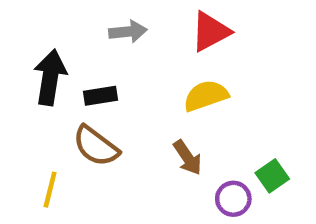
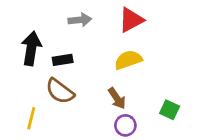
green square: (272, 176) -> (170, 110), turned -30
purple circle: (233, 199) -> (125, 125), moved

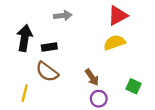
red triangle: (131, 20) -> (118, 16), moved
yellow semicircle: (128, 60) -> (114, 43), moved

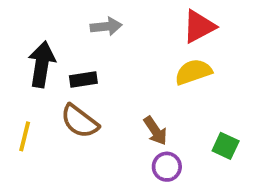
yellow line: (25, 93) -> (25, 136), moved

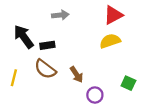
black arrow: (42, 64) -> (24, 37), turned -45
brown arrow: (155, 131) -> (77, 74), moved

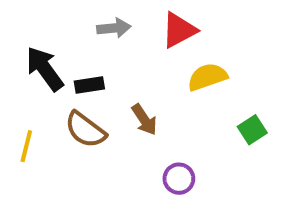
red triangle: (113, 15) -> (179, 30), moved
brown arrow: (77, 74) -> (144, 120), moved
green square: (128, 83) -> (252, 130), moved, turned 32

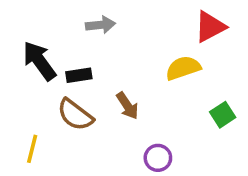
red triangle: (179, 30) -> (210, 27), moved
yellow line: (26, 146) -> (32, 149), moved

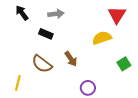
red triangle: (210, 27) -> (117, 15), turned -30
black arrow: (39, 61) -> (22, 13), moved, size x0.7
black rectangle: (79, 75) -> (46, 34), moved, turned 32

